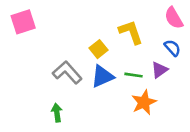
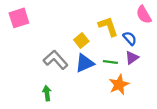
blue semicircle: (172, 48) -> (130, 38), moved

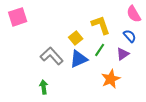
blue semicircle: (130, 38) -> (130, 36), moved
green line: (110, 62) -> (100, 50), moved, turned -64

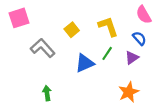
yellow square: (76, 38) -> (72, 30), moved
gray L-shape: (52, 56) -> (43, 48), moved
orange star: (111, 79) -> (129, 92), moved

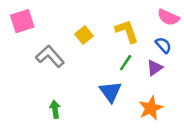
pink semicircle: (144, 15) -> (168, 17), turned -36
blue triangle: (85, 63) -> (110, 92), moved, turned -42

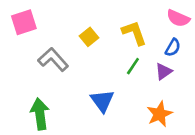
blue semicircle: (163, 45) -> (173, 48), turned 72
blue triangle: (110, 92) -> (102, 101), moved
green arrow: (55, 109) -> (40, 114), moved, size x1.6

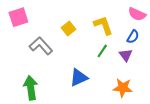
purple triangle: (164, 71) -> (126, 55), turned -32
blue triangle: (102, 101) -> (79, 78), turned 42
orange star: (160, 114) -> (123, 88), turned 30

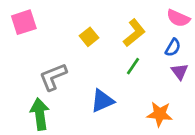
yellow L-shape: (103, 25) -> (134, 33), turned 70
gray L-shape: (41, 46) -> (53, 77), moved, turned -70
purple triangle: (126, 55) -> (180, 71), moved

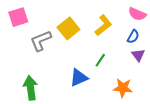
yellow square: (89, 37) -> (68, 28), size x1.5
green line: (133, 66) -> (100, 60), moved
gray L-shape: (53, 77) -> (41, 41), moved

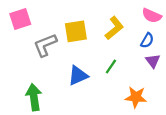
yellow square: (68, 28) -> (76, 31), turned 30
blue triangle: (79, 78) -> (78, 76), moved

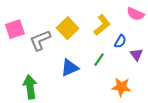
pink square: (20, 19) -> (15, 29), moved
yellow square: (76, 31) -> (68, 28), turned -35
blue semicircle: (147, 40) -> (120, 41), moved

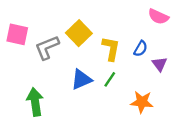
yellow L-shape: (102, 25) -> (111, 49), moved, turned -40
pink square: (15, 29) -> (17, 34), turned 30
green line: (99, 60) -> (110, 79), moved

